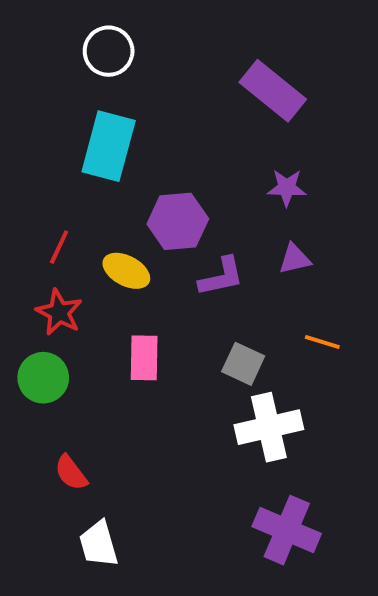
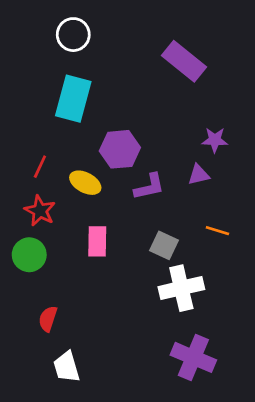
purple star: (287, 188) -> (215, 140), moved
red semicircle: (71, 473) -> (48, 319), turned 55

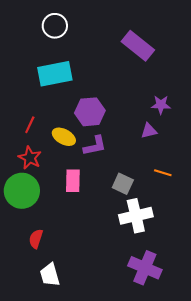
cyan rectangle: (73, 99) -> (55, 74), turned 64
purple L-shape: (149, 187) -> (95, 146), moved
green circle: (29, 255) -> (22, 191), size x1.4

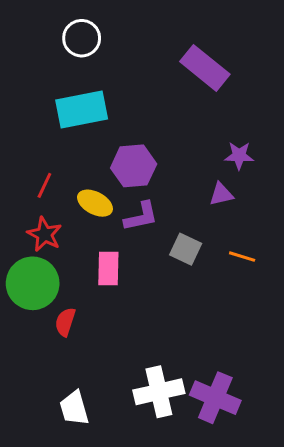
gray square: (123, 184) -> (186, 249), moved
white cross: (136, 216) -> (159, 392), moved
red semicircle: (36, 239) -> (65, 322), moved

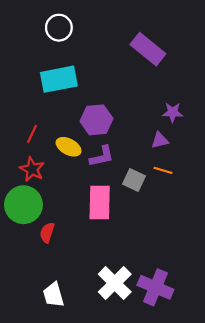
orange line: (242, 257) -> (163, 170), moved
pink rectangle: (108, 268) -> (100, 203), moved, size x1.4
white cross: (159, 392) -> (115, 283), turned -32

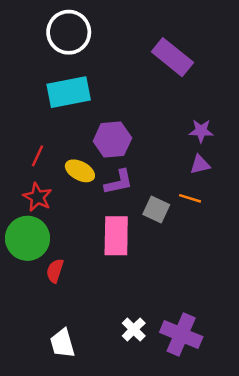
white circle: (59, 28) -> (69, 32), size x1.4
purple triangle: (160, 140) -> (200, 165), moved
white cross: (115, 283) -> (134, 329), size x0.6

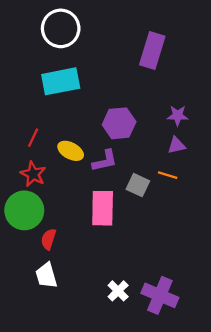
purple rectangle: (172, 57) -> (152, 50), turned 68
purple hexagon: (112, 140) -> (119, 123), moved
white trapezoid: (62, 343) -> (46, 275), moved

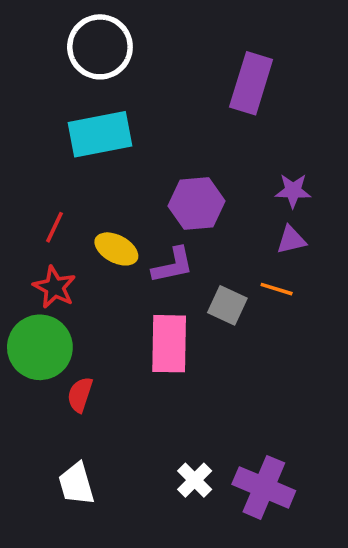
white trapezoid: (46, 275) -> (76, 484), moved

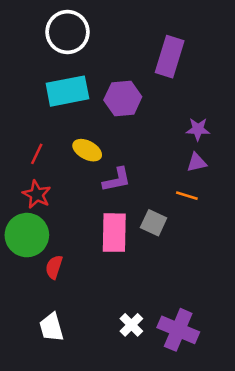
purple hexagon: (196, 203) -> (123, 98), moved
yellow ellipse: (116, 249) -> (87, 150), moved
gray square: (227, 305) -> (154, 223), moved

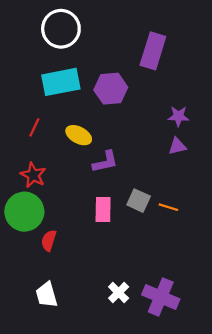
red line: (37, 154) -> (34, 127), moved
orange line: (187, 196) -> (168, 207), moved
pink rectangle: (114, 233) -> (103, 209), size x0.7

